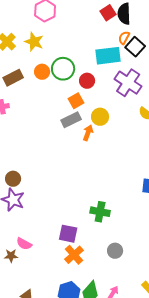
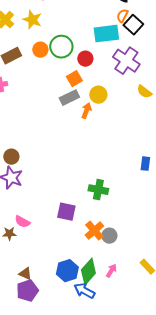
gray circle: (115, 251) -> (109, 236), moved
orange cross: (74, 255) -> (94, 231), moved

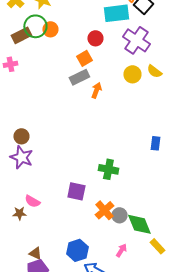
green circle: (61, 47) -> (35, 26), moved
yellow circle: (98, 95) -> (132, 74), moved
green diamond: (88, 272) -> (139, 224), moved, turned -64

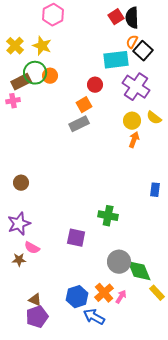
pink cross: (10, 64) -> (13, 101), moved
orange arrow: (96, 90) -> (134, 140), moved
purple star: (21, 157) -> (19, 224), moved, turned 30
orange cross: (104, 210) -> (104, 293), moved
gray circle: (119, 215) -> (119, 262), size x1.5

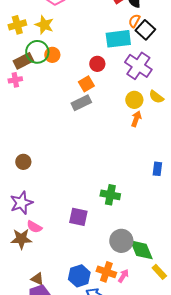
yellow cross: (15, 46) -> (17, 25), turned 30
brown star: (19, 260) -> (21, 239), size x1.5
orange cross: (104, 293) -> (106, 272), turned -30

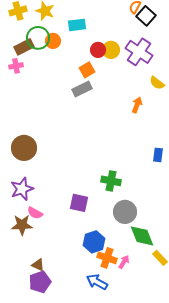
cyan rectangle: (118, 39) -> (77, 25), moved, size x0.7
yellow circle: (134, 100) -> (111, 50), moved
brown circle: (23, 162) -> (24, 148), size x1.6
gray circle: (121, 241) -> (125, 212), moved
blue hexagon: (79, 276) -> (94, 242), moved

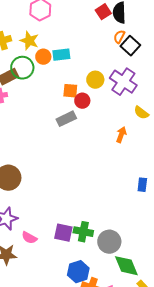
orange circle: (53, 41) -> (43, 57), moved
red circle: (98, 50) -> (82, 101), moved
orange square: (87, 70) -> (70, 91), moved, turned 35
green cross: (111, 181) -> (83, 232), moved
pink semicircle: (35, 213) -> (29, 238), moved

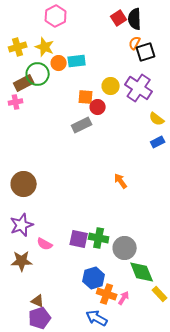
black square: (130, 46) -> (146, 52), turned 30
orange arrow: (121, 135) -> (121, 181), moved, turned -56
blue rectangle: (142, 185) -> (158, 142), moved, turned 56

